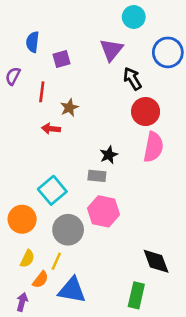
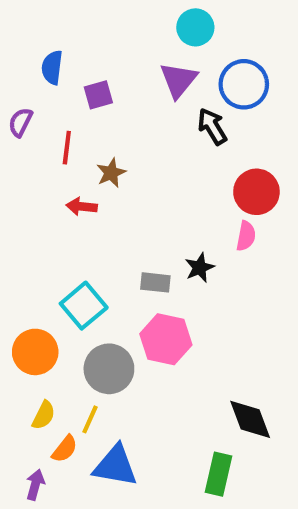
cyan circle: (134, 17) -> (195, 27), moved
blue circle: (168, 52) -> (244, 84), moved
red circle: (146, 112) -> (256, 192), moved
pink semicircle: (153, 147) -> (246, 236), size x0.6
black star: (109, 155) -> (200, 268), moved

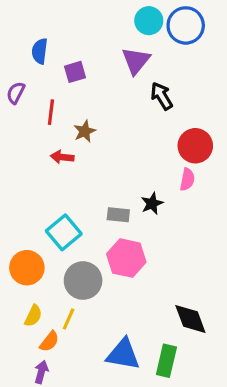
blue circle: (244, 84) -> (186, 25), moved
blue triangle: (115, 466) -> (123, 354), moved
purple arrow: (35, 485) -> (41, 372), moved

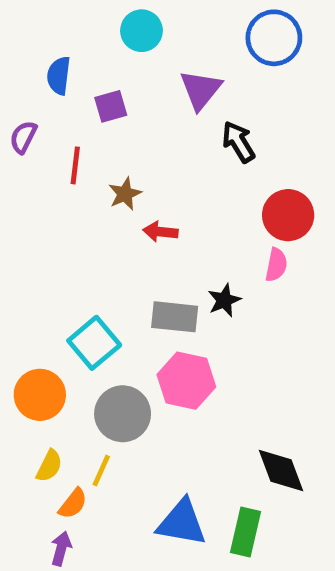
cyan circle: (149, 21) -> (141, 31), moved
red arrow: (62, 157) -> (160, 232), moved
gray rectangle: (118, 215) -> (175, 317), size x1.4

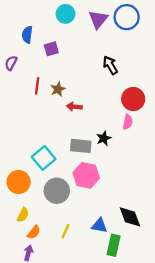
purple triangle: (201, 90) -> (98, 19), moved
red line: (75, 165) -> (37, 86), moved
yellow line: (101, 471) -> (65, 231), moved
blue triangle: (182, 523) -> (99, 226), moved, size x0.7

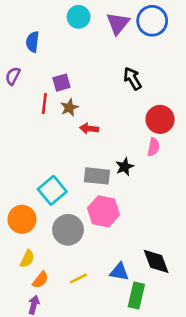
purple square: (51, 49) -> (61, 83), moved
yellow line: (65, 231) -> (79, 278), turned 40

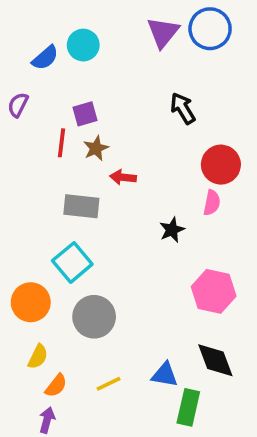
cyan circle: (79, 17) -> (83, 45), moved
blue semicircle: (33, 42) -> (45, 58), turned -138
gray rectangle: (97, 176) -> (81, 206), moved
pink hexagon: (104, 211) -> (214, 291), moved

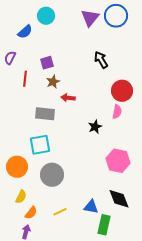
cyan circle: (83, 45) -> (46, 16), moved
red line: (61, 143) -> (25, 79), moved
cyan square: (72, 262) -> (40, 145), turned 30

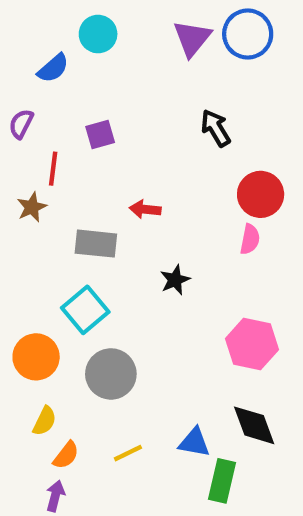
brown star: (53, 82) -> (32, 207), moved
black star: (95, 127) -> (175, 280), moved
cyan square: (40, 145) -> (85, 310), turned -30

